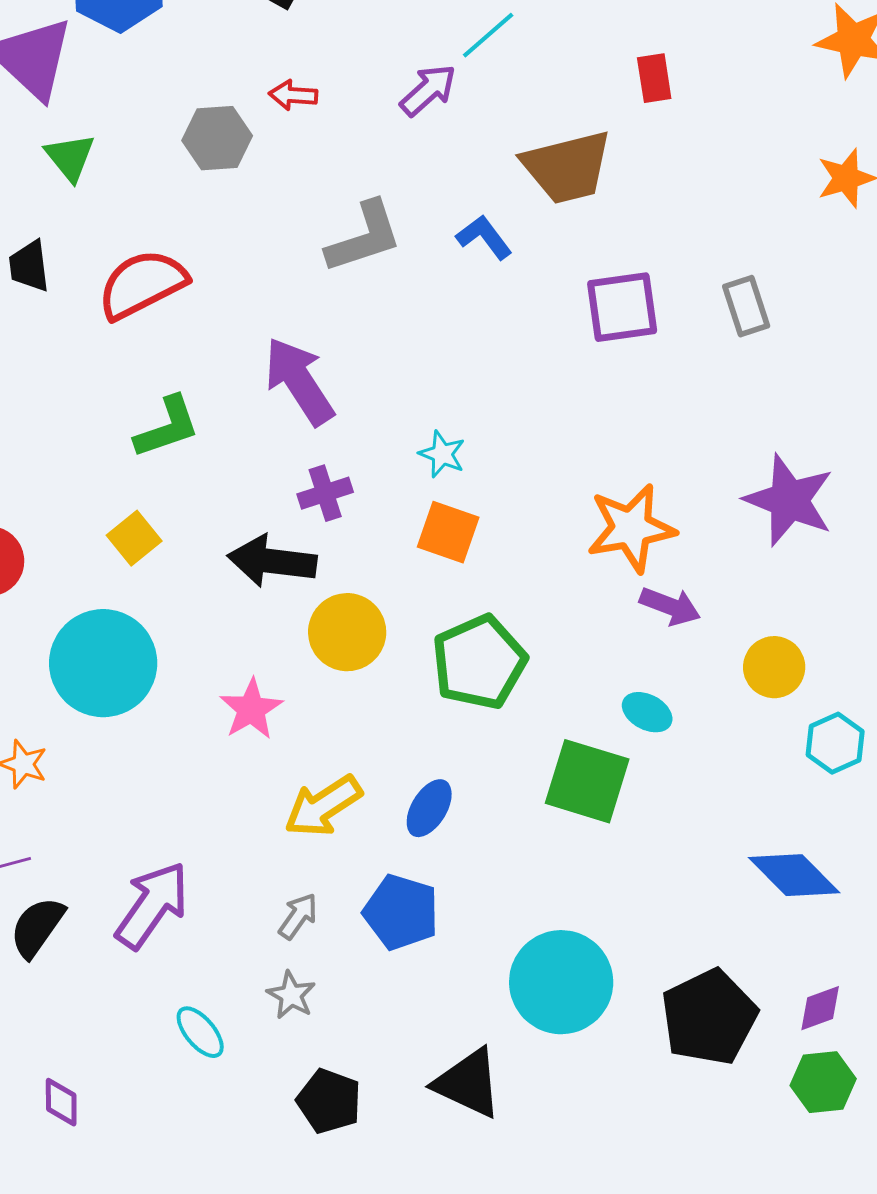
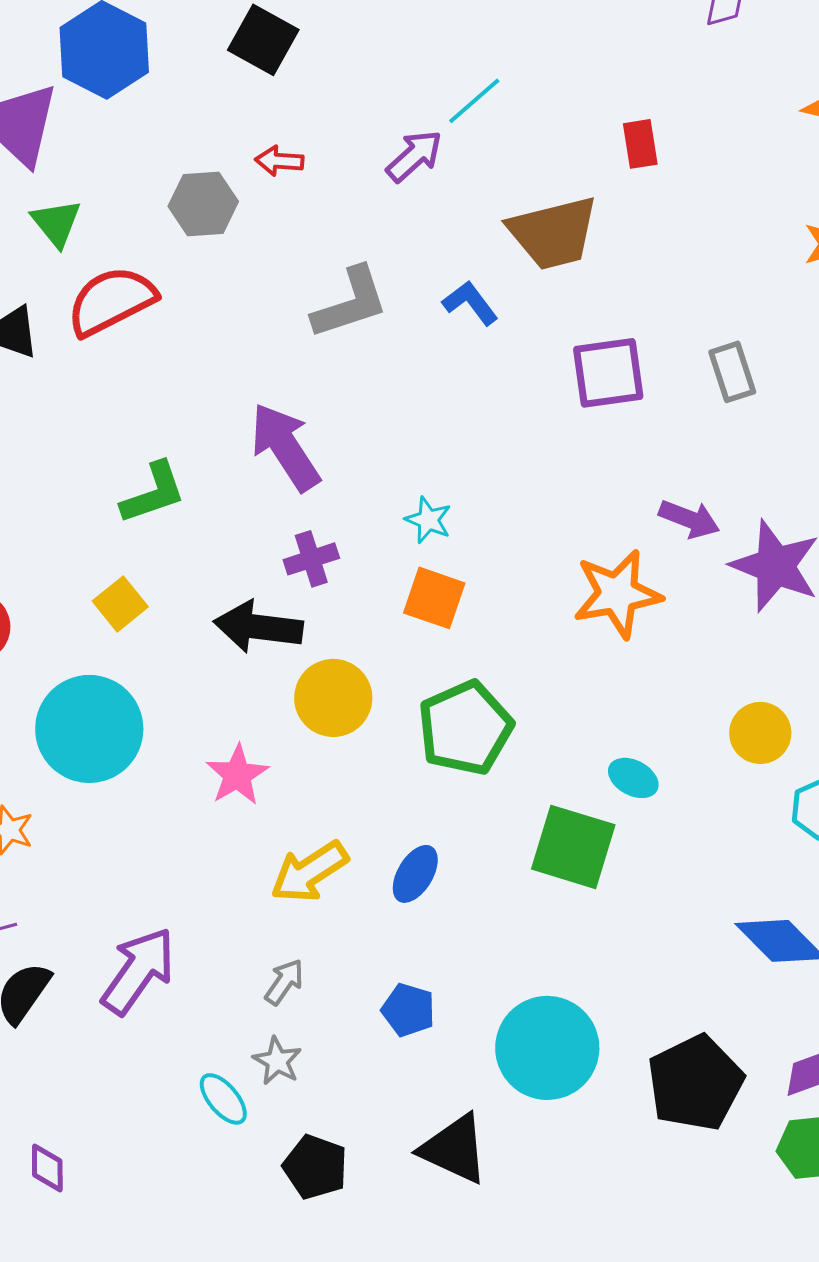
red semicircle: (142, 284) -> (111, 301), moved
purple arrow: (670, 606) -> (689, 519), moved
blue pentagon: (401, 912) -> (408, 1010), moved, size x0.7
cyan ellipse: (200, 1032) -> (223, 1099), moved

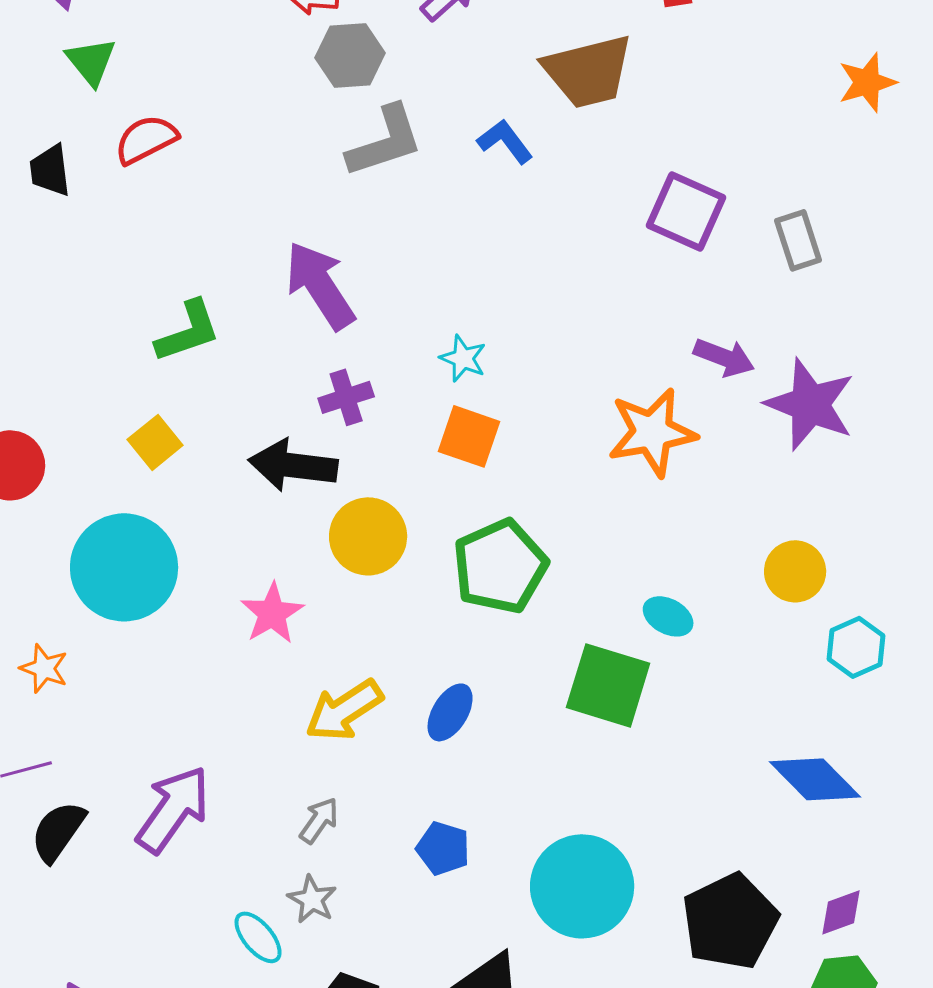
gray hexagon: (203, 204) -> (350, 55), moved
red semicircle: (111, 301) -> (146, 139), size x0.7
gray rectangle: (732, 372) -> (798, 240), moved
purple square: (608, 373) -> (686, 211), moved, turned 32

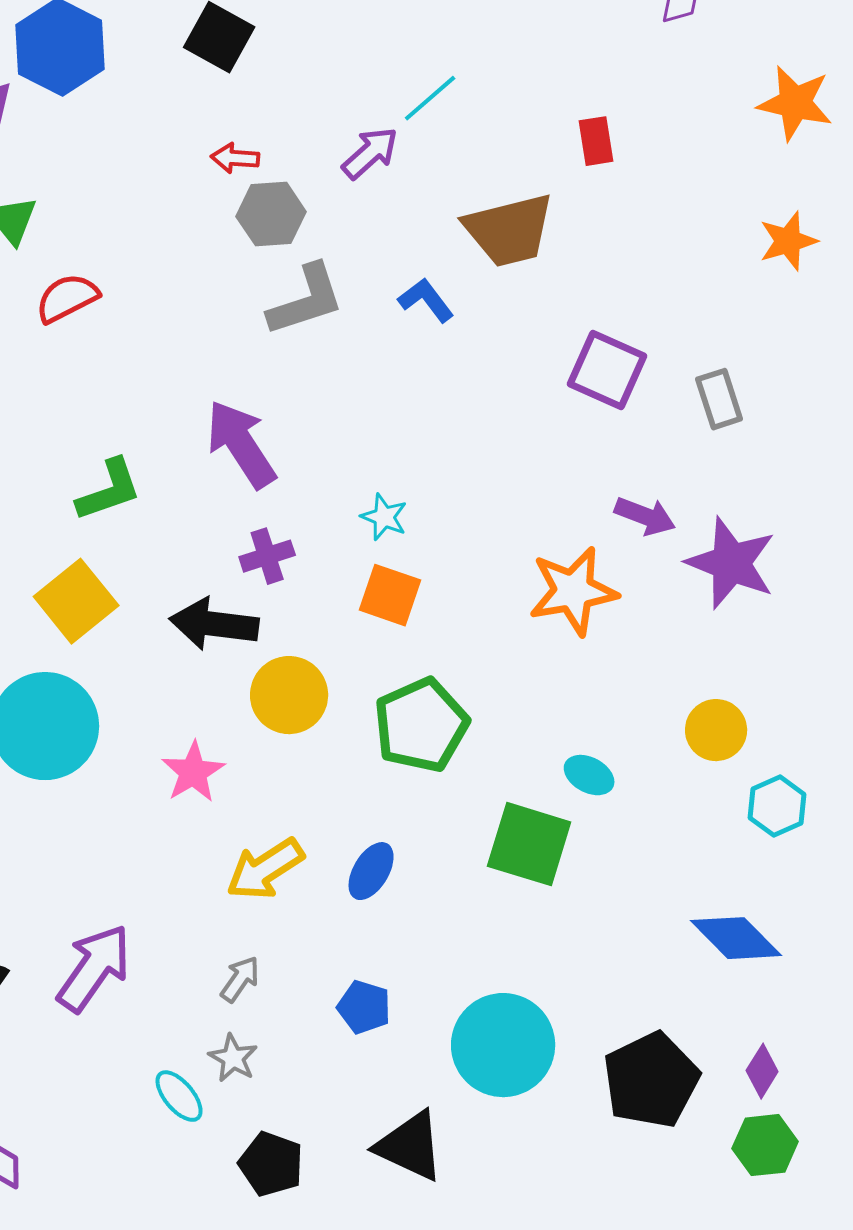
yellow square: (155, 442) -> (76, 601), size x1.5
purple diamond: (841, 912) -> (762, 1071), turned -38

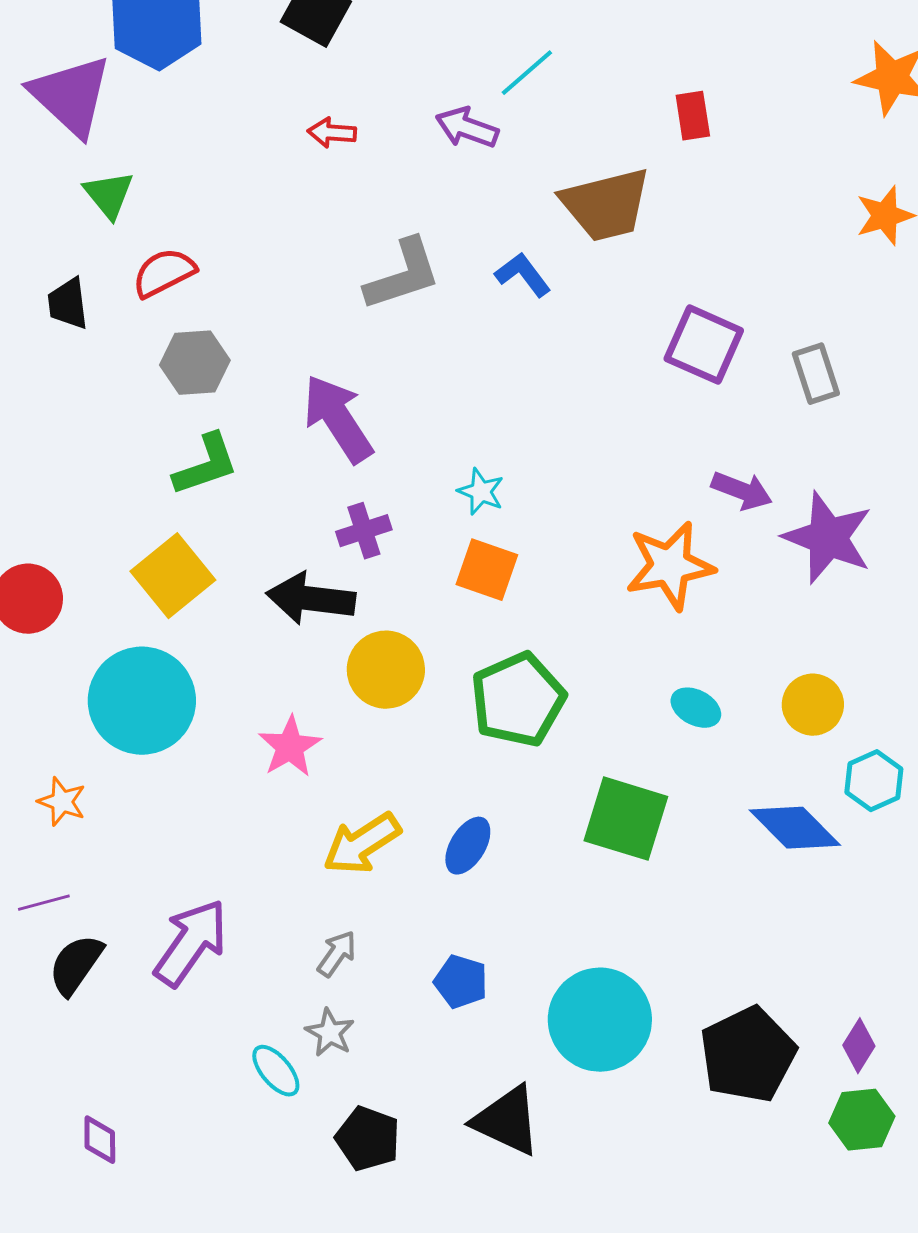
purple arrow: (370, 153) -> (467, 128), turned -118
gray hexagon: (271, 214) -> (195, 363), moved
cyan ellipse: (589, 775) -> (696, 708), moved
blue diamond: (736, 938) -> (795, 828), moved

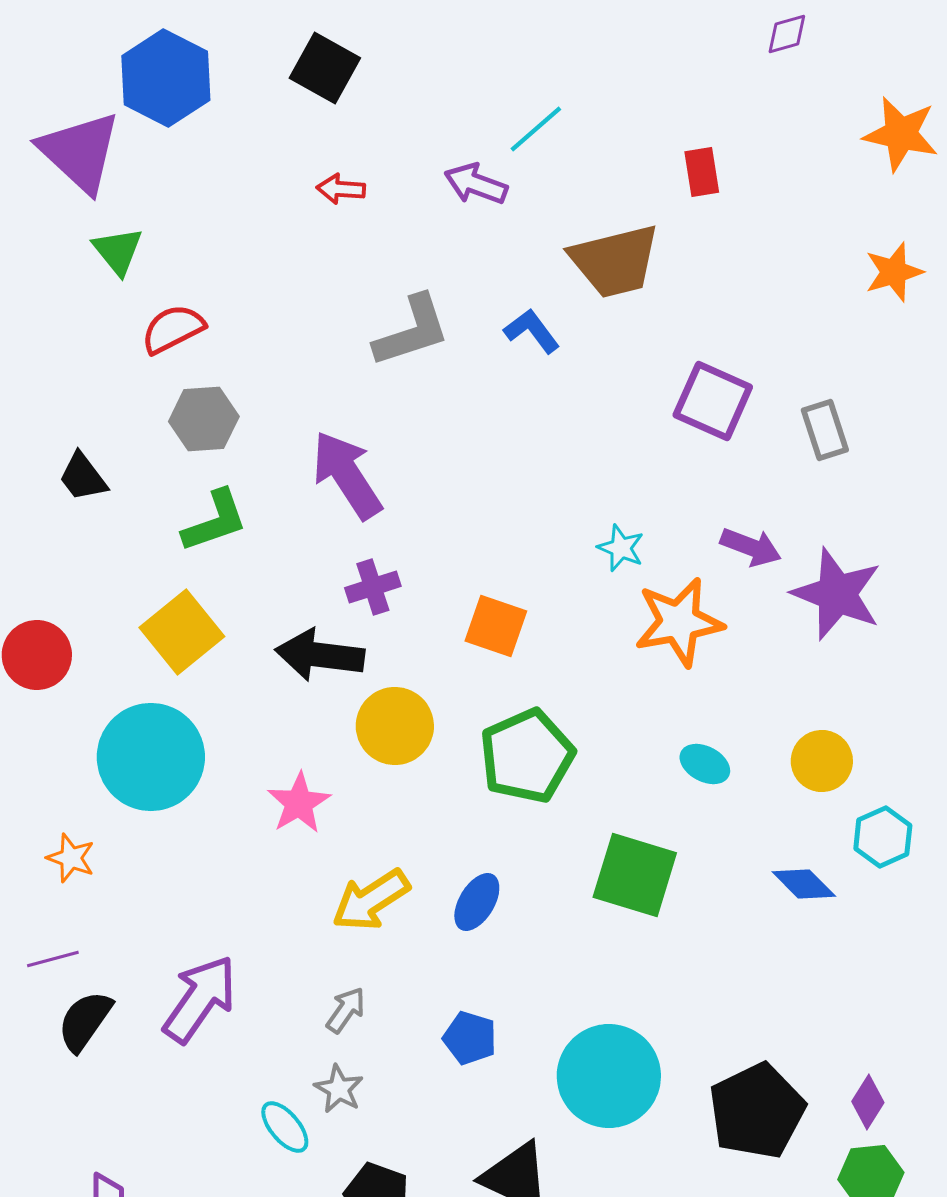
black trapezoid: (68, 304) -> (83, 477), moved, turned -30
cyan star: (481, 492) -> (621, 548), moved
blue diamond: (795, 828) -> (804, 884), size x0.7

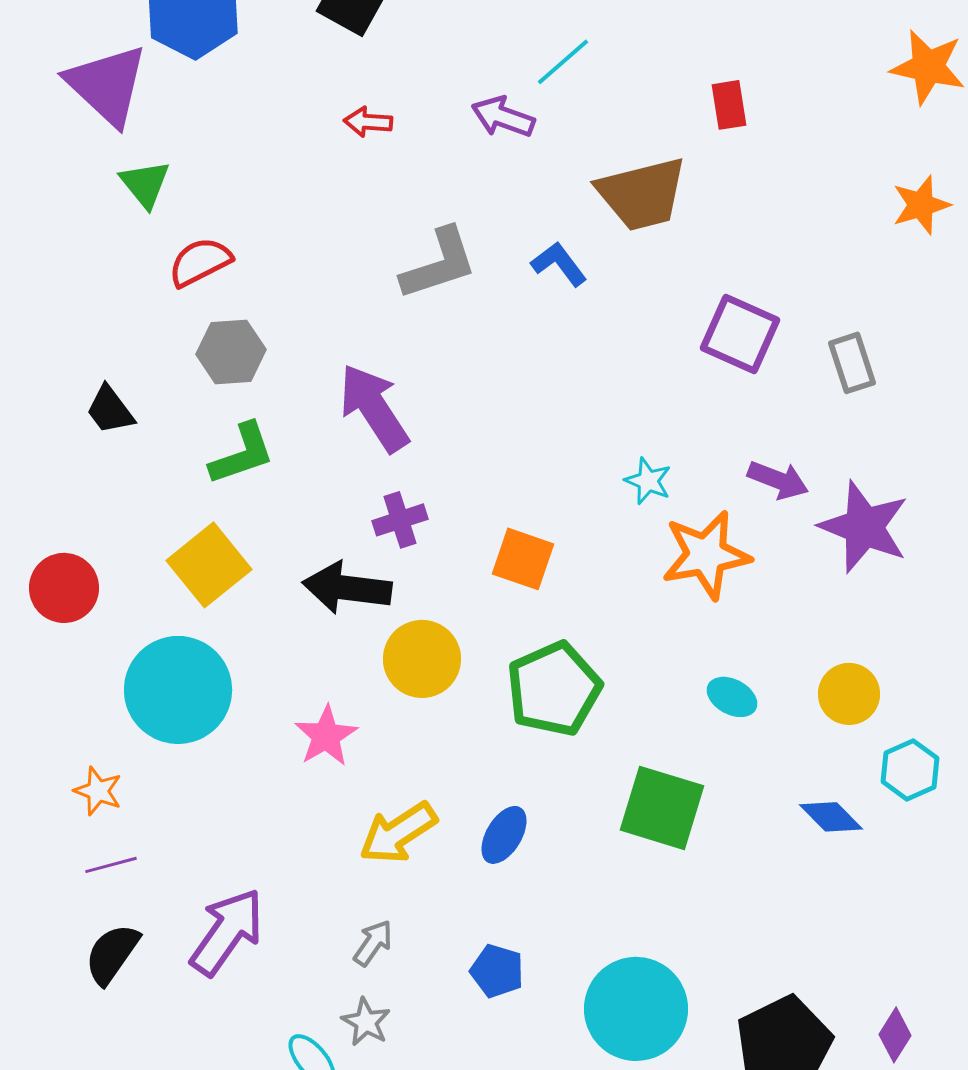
purple line: (53, 959) -> (111, 865), moved

